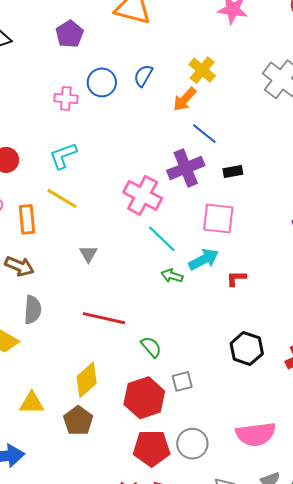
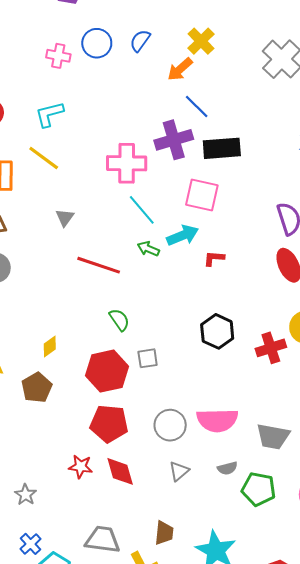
black rectangle: (233, 171) -> (222, 148), size x1.8
pink cross: (143, 195) -> (127, 163), turned -33
red line: (104, 318) -> (99, 265), moved
yellow diamond: (87, 380) -> (50, 347), size x0.6
gray circle: (192, 444) -> (170, 425), moved

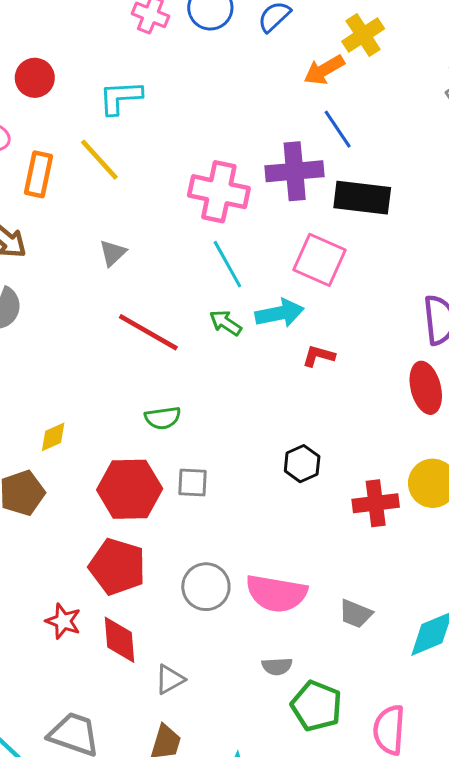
green semicircle: (119, 320) -> (163, 418), turned 105
black hexagon: (217, 331) -> (302, 464), size x0.7
gray trapezoid: (273, 437) -> (356, 614), moved, size x0.7
gray triangle: (179, 471) -> (170, 679), moved

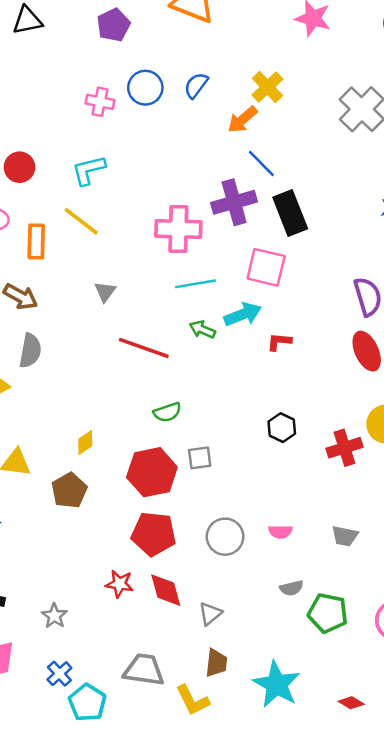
black rectangle: (362, 198) -> (290, 213), turned 72
cyan line: (227, 264) -> (195, 284), turned -60
pink semicircle: (276, 593) -> (280, 532), size x0.5

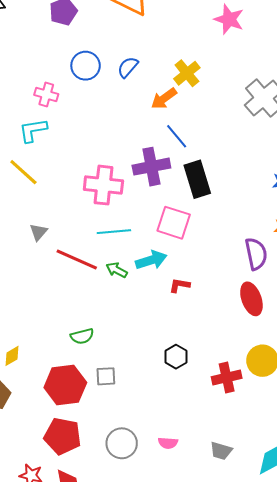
pink cross: (100, 102) -> (46, 94), moved
red line: (144, 348) -> (77, 260), moved

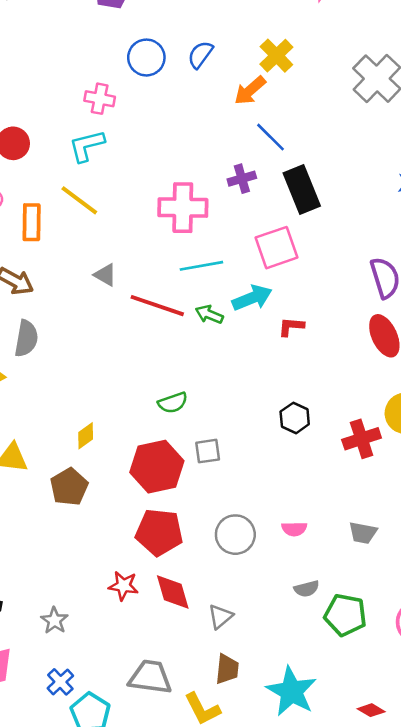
purple cross: (151, 167) -> (242, 179), size x0.6
pink square: (174, 223) -> (276, 248), turned -32
gray triangle: (38, 232) -> (105, 275), turned -36

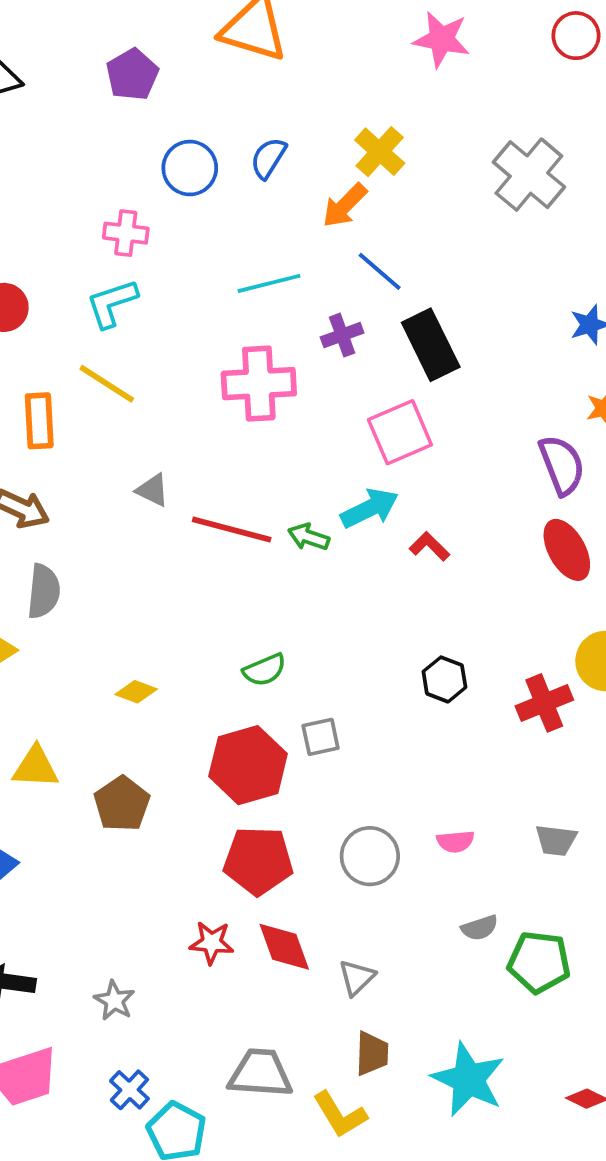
cyan line: (201, 266) -> (269, 283), moved
red L-shape: (291, 327) -> (430, 546), turned 44
yellow diamond: (86, 436) -> (136, 692), moved, turned 60

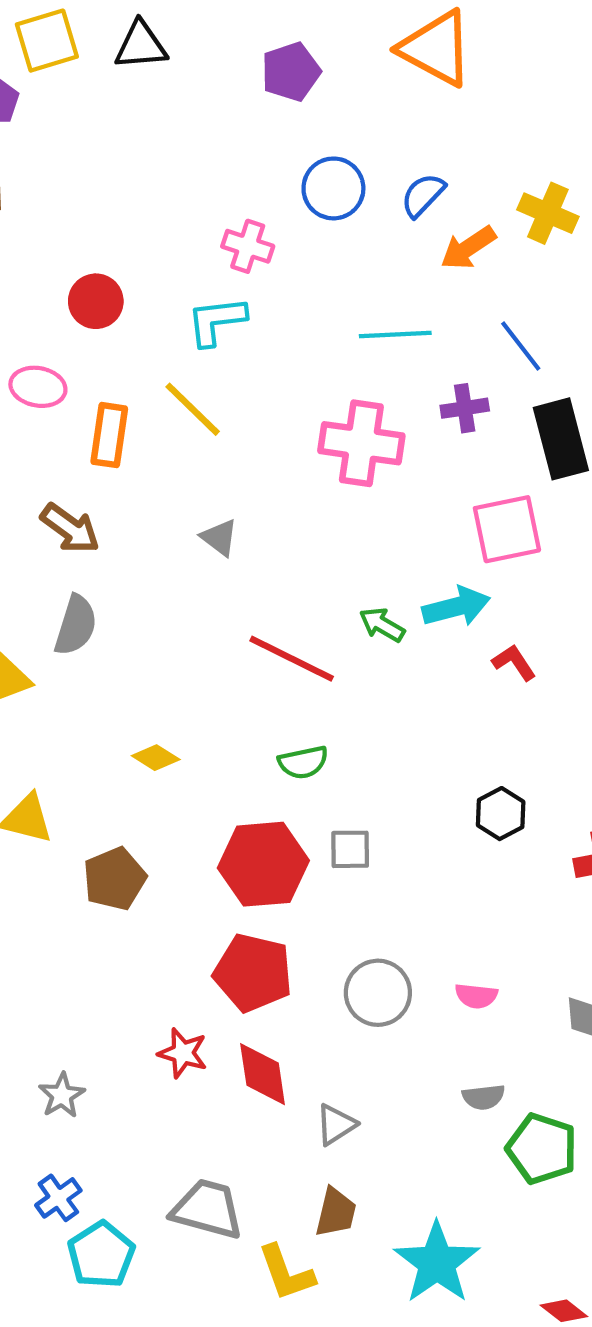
yellow cross: (380, 152) -> (548, 213), turned -30
orange arrow: (345, 205) -> (468, 248), moved
red line: (232, 530) -> (292, 659), moved

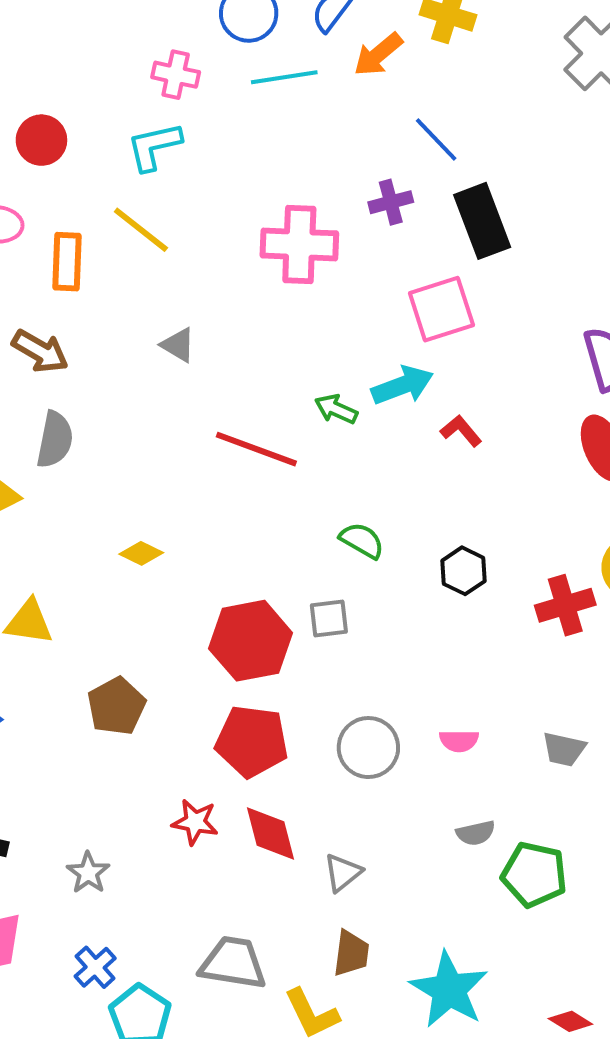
cyan line: (395, 334) -> (284, 77), moved
green semicircle: (303, 762) -> (362, 541), moved, turned -132
brown pentagon: (114, 879) -> (116, 706), moved

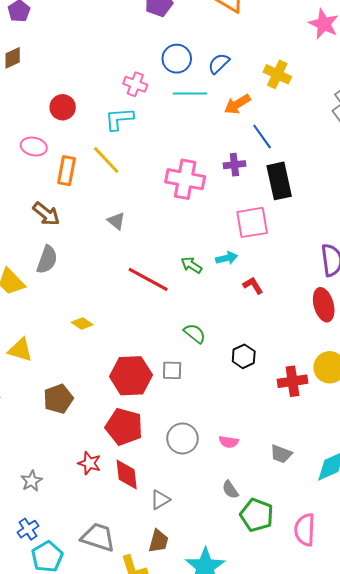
orange arrow: (378, 55) -> (237, 104), moved
cyan arrow: (402, 385) -> (227, 258), size x0.7
gray semicircle: (476, 833) -> (230, 490), turned 60

